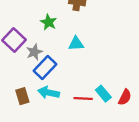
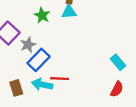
cyan triangle: (76, 44) -> (69, 12), moved
cyan rectangle: (103, 94) -> (118, 62), moved
red line: (83, 98) -> (60, 79), moved

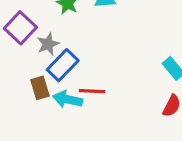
brown rectangle: (16, 88) -> (40, 88), moved

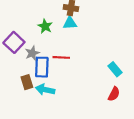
blue rectangle: (63, 65) -> (42, 67), turned -42
red line: (92, 91) -> (61, 57), moved

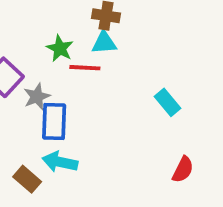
red line: (61, 57) -> (85, 68), moved
cyan rectangle: (115, 69) -> (168, 102), moved
brown rectangle: (27, 82) -> (27, 179), moved, turned -32

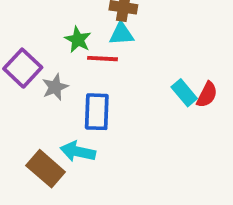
blue rectangle: (54, 122) -> (97, 112), moved
red semicircle: (183, 170) -> (207, 95), moved
brown rectangle: (27, 179) -> (46, 169), size x1.4

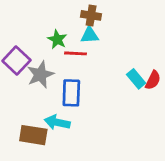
gray star: (55, 87) -> (40, 75), size x1.4
brown rectangle: (46, 169) -> (33, 135), turned -32

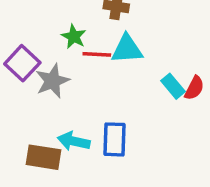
cyan triangle: (90, 35) -> (127, 49), moved, size x1.4
blue rectangle: (71, 93) -> (115, 139), moved

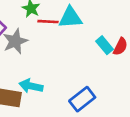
blue rectangle: (115, 139) -> (82, 99), moved, turned 50

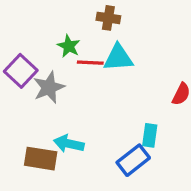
cyan rectangle: (105, 45) -> (150, 135), moved, turned 48

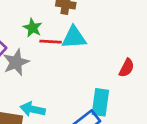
cyan rectangle: (150, 135) -> (100, 102), size x1.4

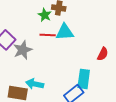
green star: (33, 28) -> (45, 15), moved

